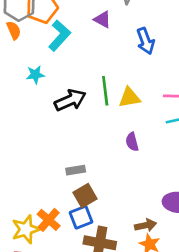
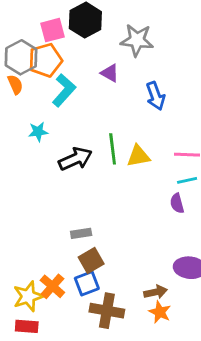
purple semicircle: (132, 142) -> (177, 203), moved

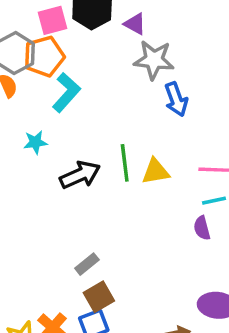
gray star: (137, 40) -> (154, 60), moved
purple triangle: (110, 73) -> (135, 24), moved
gray rectangle: (81, 233) -> (87, 264), turned -30

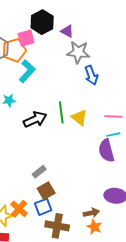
pink square: (53, 20) -> (26, 38), moved
yellow triangle: (156, 171) -> (79, 117), turned 48
purple semicircle: (202, 228) -> (106, 151), size x1.6

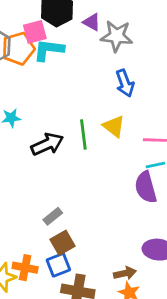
gray star: (78, 52) -> (117, 36), moved
cyan L-shape: (27, 71) -> (49, 50), moved, turned -125
yellow triangle: (79, 117) -> (114, 126), moved
orange cross: (19, 209) -> (25, 268), turned -30

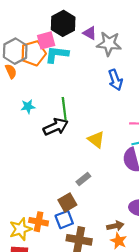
yellow triangle: (114, 126) -> (96, 140), moved
green line: (83, 135) -> (64, 109), moved
gray rectangle: (53, 216) -> (83, 179), moved

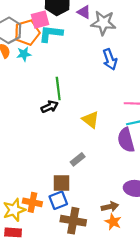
cyan star: (28, 107) -> (24, 54), moved
black arrow: (56, 127) -> (50, 107), size x0.7
brown square: (67, 202) -> (61, 183), turned 30

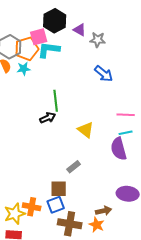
gray star: (103, 23) -> (98, 40), size x0.7
blue arrow: (110, 59) -> (104, 74), turned -30
orange star: (113, 222) -> (97, 225), moved

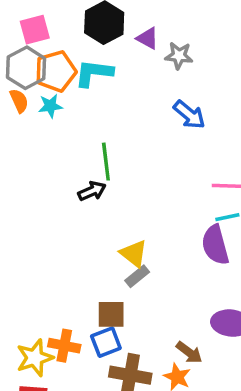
pink square: (39, 37) -> (35, 30), moved
yellow triangle: (86, 130) -> (134, 254), moved
brown arrow: (104, 211) -> (189, 353), turned 49

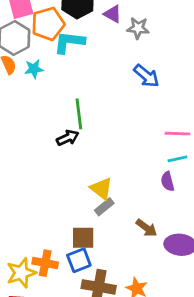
orange pentagon: (56, 71) -> (48, 24), moved
purple semicircle: (215, 245) -> (168, 181), size x0.6
brown arrow: (189, 353) -> (146, 228), moved

